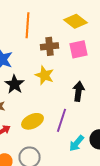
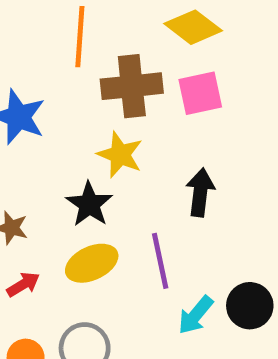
brown cross: (50, 46) -> (132, 86), size x1.4
black star: (14, 84) -> (89, 204), moved
purple line: (62, 120) -> (160, 261), turned -30

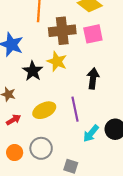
black star: (89, 204) -> (33, 71), moved

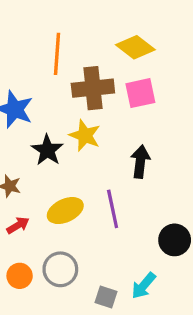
cyan arrow: (91, 133) -> (144, 286), moved

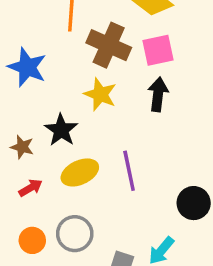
brown cross: (93, 88) -> (109, 45), turned 30
black star: (47, 150) -> (61, 130), moved
black arrow: (140, 162) -> (158, 94), moved

